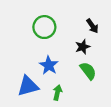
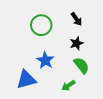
black arrow: (92, 26) -> (76, 19), moved
green arrow: (57, 93) -> (68, 86), moved, turned -136

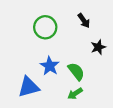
black star: (76, 43) -> (98, 47), moved
green semicircle: (81, 65) -> (76, 71), moved

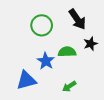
black arrow: (84, 21) -> (77, 19), size x1.5
green semicircle: (76, 71) -> (67, 52), moved, turned -54

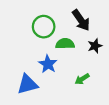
green semicircle: (67, 52) -> (65, 44), moved
green arrow: (69, 86) -> (82, 79), moved

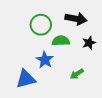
black arrow: (81, 20) -> (76, 19), turned -45

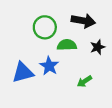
blue triangle: (26, 79) -> (23, 73), moved

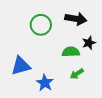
green semicircle: (67, 45) -> (71, 52), moved
blue star: (49, 66) -> (45, 83), moved

